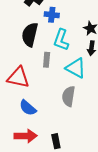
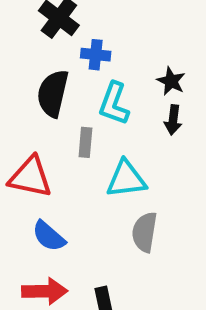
cyan triangle: (76, 68) -> (126, 179), moved, turned -35
gray semicircle: (68, 96) -> (145, 232), moved

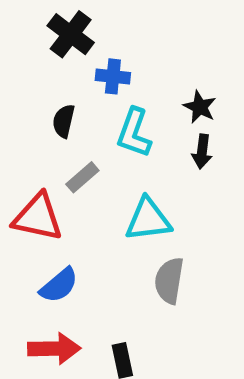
black semicircle: (53, 93) -> (64, 121), size x0.6
gray rectangle: (85, 142) -> (82, 177), moved, turned 44
blue semicircle: (49, 236) -> (59, 285), turned -81

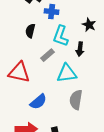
black arrow: (202, 152) -> (80, 49), moved
gray rectangle: (82, 177) -> (47, 55), moved
blue semicircle: (59, 285) -> (38, 102), moved

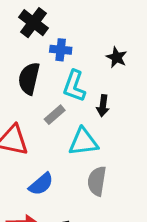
black star: (89, 25) -> (117, 57), moved
black semicircle: (30, 31) -> (29, 78), size x1.5

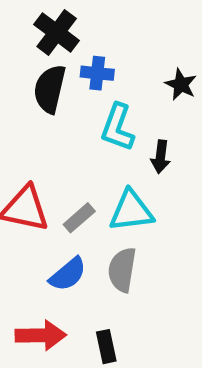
black semicircle: (29, 78) -> (50, 89), moved
gray rectangle: (55, 115) -> (79, 218), moved
gray semicircle: (97, 181) -> (122, 270), moved

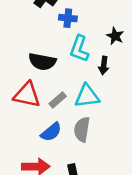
black star: (181, 84) -> (115, 36), moved
black semicircle: (50, 89) -> (42, 62), moved, turned -92

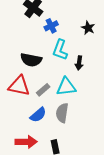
blue cross: (68, 18) -> (51, 26), turned -32
black star: (115, 36) -> (88, 28), moved

